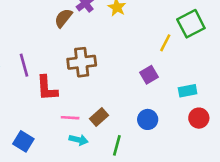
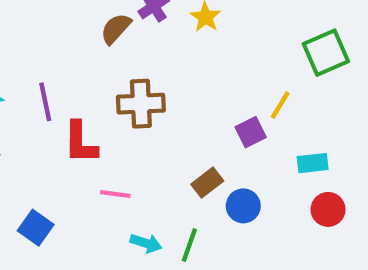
yellow line: (165, 43) -> (280, 105), moved
brown rectangle: (99, 117) -> (207, 183), moved
cyan arrow: (79, 140) -> (146, 243), moved

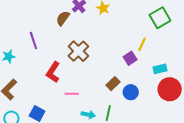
purple line: (45, 102) -> (33, 41), moved
brown cross: (141, 104) -> (78, 51), turned -35
red L-shape: (81, 142) -> (53, 72), turned 40
red circle: (328, 209) -> (170, 89), size x1.5

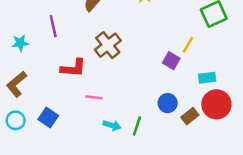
purple square: (130, 58) -> (171, 61), turned -32
red L-shape: (53, 72) -> (73, 68), turned -125
brown rectangle: (113, 84) -> (190, 116), moved

